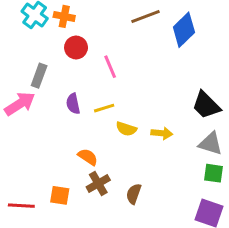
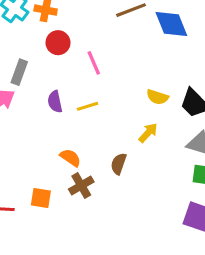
blue diamond: (184, 30) -> (171, 24), turned -68
yellow semicircle: (126, 129) -> (157, 97), moved
yellow arrow: (162, 133) -> (148, 133), turned -54
brown semicircle: (134, 194) -> (119, 164), moved

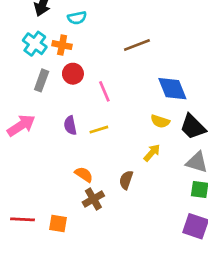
blue diamond: (171, 24) -> (172, 89), moved
gray rectangle: (19, 72) -> (42, 80), moved
orange square: (41, 198) -> (58, 224), moved

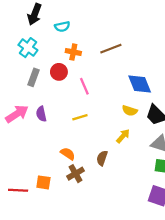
orange cross: (62, 45) -> (73, 52), moved
purple semicircle: (70, 125) -> (41, 114), moved
orange square: (58, 224) -> (43, 182), moved

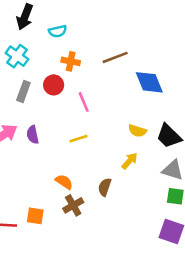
blue diamond: (140, 84) -> (149, 82), moved

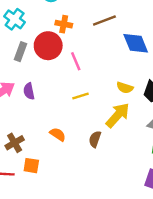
red circle: (54, 85) -> (48, 46), size x1.5
yellow line: (78, 139) -> (81, 96), moved
yellow arrow: (130, 161) -> (118, 115), size x1.6
brown cross: (73, 205) -> (15, 143), moved

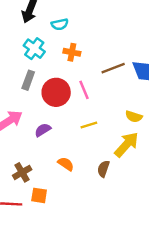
cyan cross: (15, 19) -> (34, 49), moved
brown line: (104, 20) -> (113, 68), moved
red circle: (48, 46) -> (56, 92), moved
purple semicircle: (29, 91) -> (43, 130), moved, turned 70

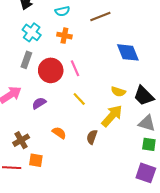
cyan semicircle: (60, 24) -> (62, 11), moved
brown line: (113, 68) -> (100, 17), moved
yellow line: (89, 125) -> (79, 99), turned 64

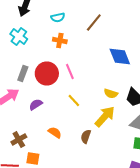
brown line: (100, 17) -> (94, 22), turned -30
cyan cross: (32, 32) -> (19, 36), moved
gray rectangle: (26, 60) -> (23, 74), moved

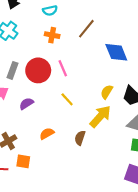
brown line: (94, 22) -> (86, 29), moved
yellow semicircle: (111, 94) -> (107, 92), turned 104
orange semicircle: (55, 132) -> (47, 134), turned -64

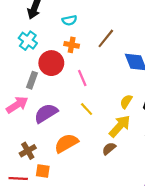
red circle: (38, 70) -> (51, 63), moved
purple semicircle: (26, 104) -> (46, 113), size x1.6
orange semicircle: (47, 134) -> (66, 143), size x1.6
brown semicircle: (80, 138) -> (109, 149), moved, turned 32

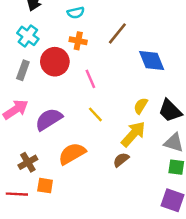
gray rectangle: (32, 80) -> (23, 70), moved

